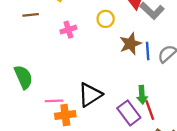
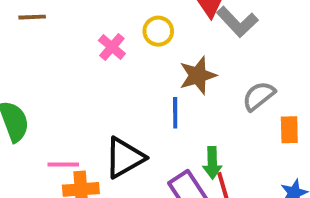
pink cross: (68, 30) -> (112, 47), moved, turned -35
blue line: (148, 51) -> (175, 113), moved

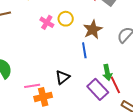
yellow circle: (158, 31) -> (66, 19), moved
black triangle: (125, 158) -> (63, 77), size x0.7

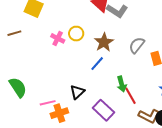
blue line: (84, 50) -> (97, 64), turned 56
purple rectangle: (98, 89) -> (103, 110), moved

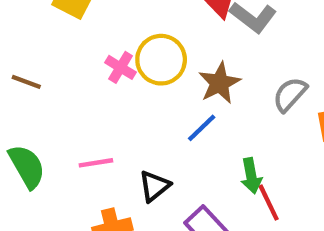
brown line: (14, 33) -> (26, 82), moved, turned 32
yellow circle: (76, 34) -> (161, 60), size x1.5
pink line: (48, 103) -> (96, 163), moved

